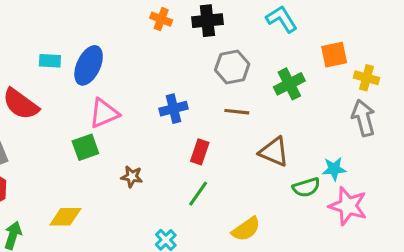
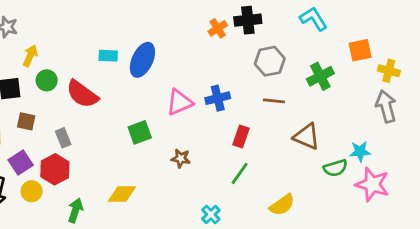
orange cross: (161, 19) -> (218, 28), moved, turned 36
pink triangle: (104, 113) -> (179, 102), moved

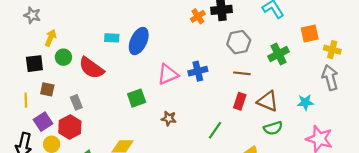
red rectangle: (241, 136) -> (240, 101), moved
cyan star: (360, 152) -> (305, 102), moved
green semicircle: (335, 168) -> (273, 128), moved

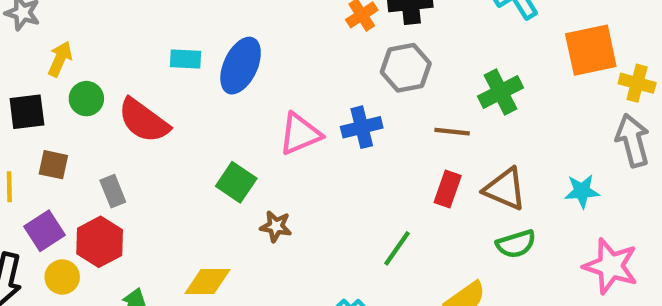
orange square: (310, 34) -> (591, 50), size x1.4
gray hexagon: (239, 42) -> (406, 68), moved
green cross: (278, 54) -> (500, 92), moved
green square: (137, 98) -> (236, 182), turned -36
brown star: (169, 118) -> (276, 226), moved

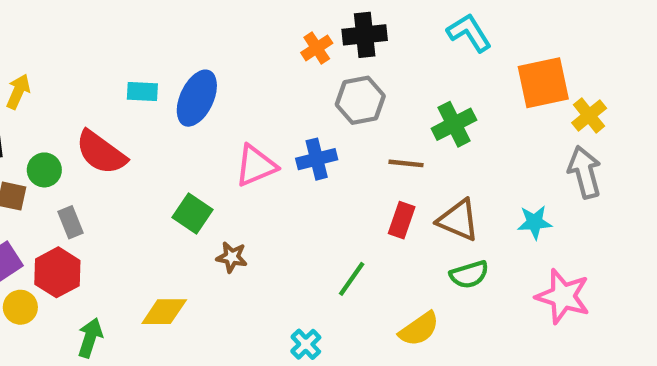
yellow cross: (637, 83) -> (589, 115), turned 36
green circle: (86, 99) -> (44, 170), moved

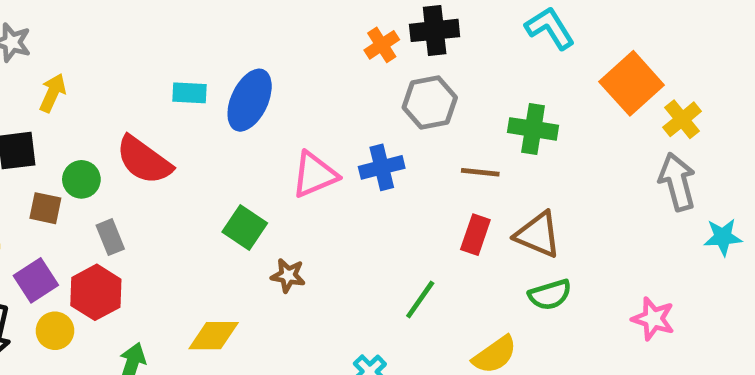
orange square: (543, 83) -> (632, 83), turned -30
green cross: (454, 124) -> (533, 129), turned 36
cyan star: (535, 222) -> (723, 237), moved
pink star: (563, 296) -> (653, 319), size x0.7

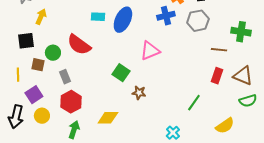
blue cross: (382, 167) -> (166, 16), moved
red hexagon: (96, 292) -> (71, 102), moved

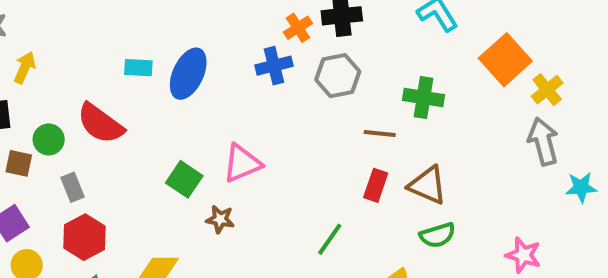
pink triangle: (150, 51) -> (242, 163), moved

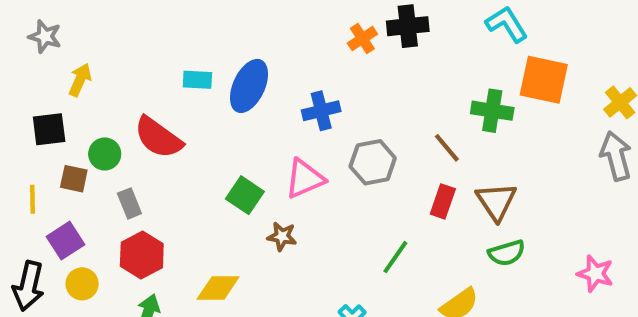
orange square: (505, 60) -> (544, 80), moved, turned -36
blue cross: (274, 66) -> (321, 111), moved
gray hexagon: (338, 76) -> (373, 162), moved
brown line: (380, 133) -> (447, 148), turned 44
brown triangle: (428, 185) -> (496, 201), turned 33

